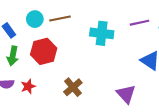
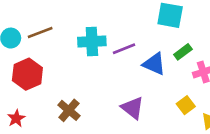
purple line: (140, 23) -> (124, 49), moved

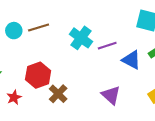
cyan cross: (92, 42) -> (81, 38), turned 35
red hexagon: (27, 74) -> (38, 75), moved

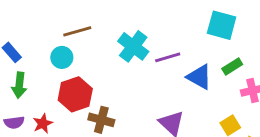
cyan circle: (14, 31) -> (62, 57), moved
brown cross: (58, 94) -> (101, 120), turned -30

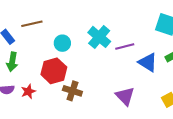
brown line: (77, 31) -> (32, 24), moved
cyan circle: (62, 57) -> (62, 43), moved

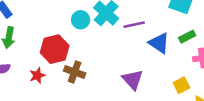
cyan circle: (62, 43) -> (81, 20), moved
red star: (28, 91) -> (37, 75), moved

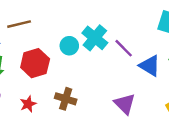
purple line: (134, 25) -> (124, 48), turned 60
red hexagon: (55, 49) -> (35, 63), moved

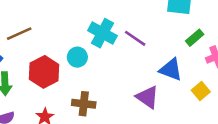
cyan circle: (69, 46) -> (77, 57), moved
blue triangle: (150, 66) -> (171, 69), moved

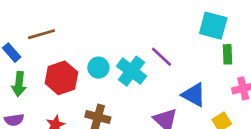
cyan cross: (103, 33) -> (132, 71), moved
green rectangle: (195, 38) -> (227, 54), moved, turned -60

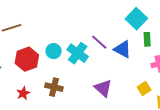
cyan square: (213, 26) -> (136, 19), turned 30
blue triangle: (194, 95) -> (123, 49), moved

